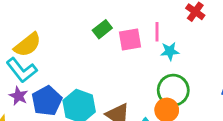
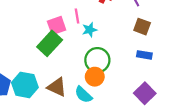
green rectangle: (102, 29) -> (50, 43), moved, size x1.6

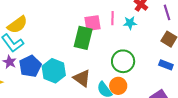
cyan star: (90, 30) -> (130, 23), moved
green rectangle: (50, 43) -> (83, 38), turned -40
orange circle: (95, 77) -> (118, 86), moved

